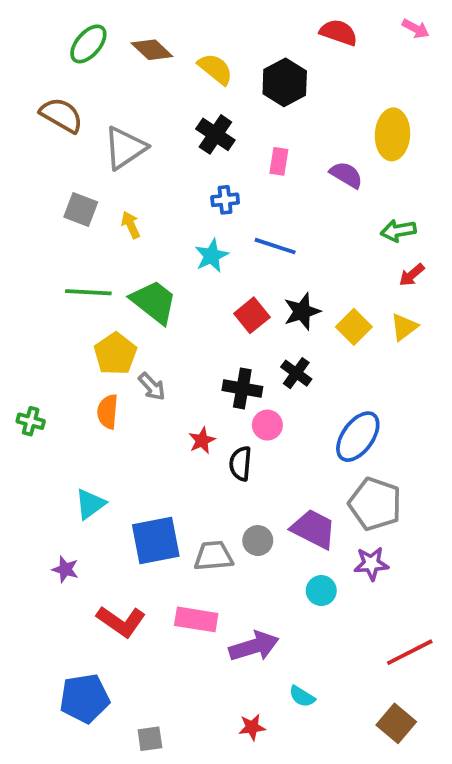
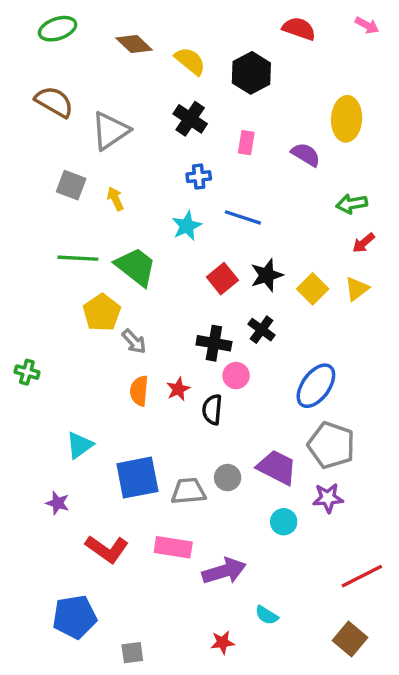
green ellipse: (88, 44) -> (58, 29), moved, turned 30
orange semicircle: (108, 412) -> (139, 391), moved

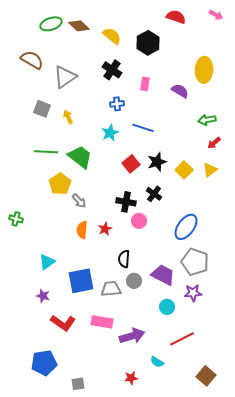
green ellipse: (58, 29) -> (51, 24), moved
black semicircle: (212, 410) -> (124, 259), moved
purple star: (58, 503) -> (43, 296), moved
red line: (362, 576) -> (182, 339), moved

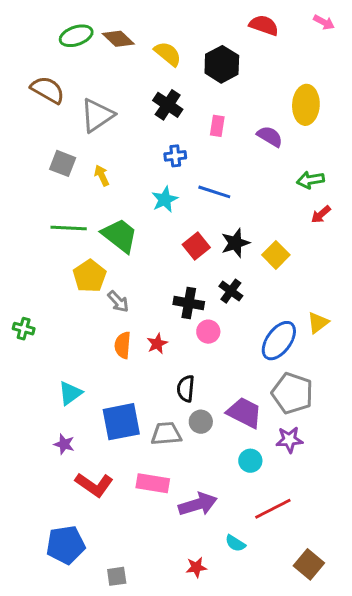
yellow triangle: (210, 170) -> (318, 323), moved

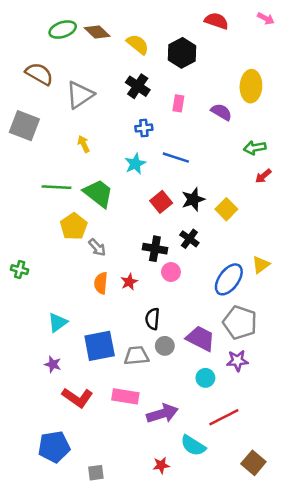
gray square: (63, 163) -> (24, 126), moved, size x1.4
cyan semicircle: (235, 543) -> (193, 446), size x1.5

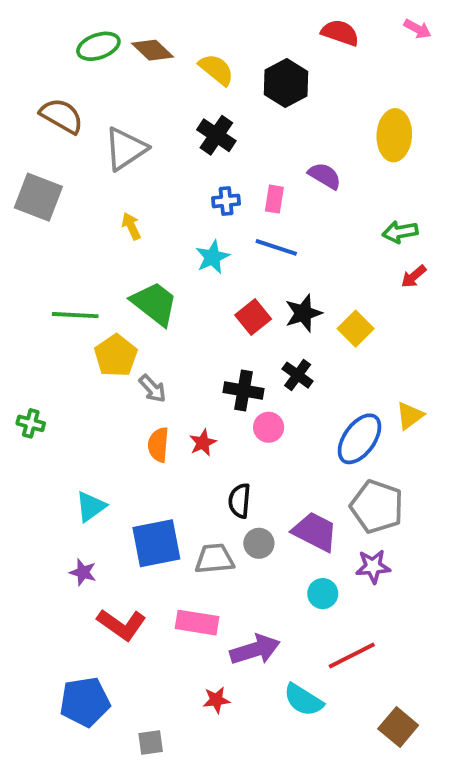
pink rectangle: (178, 103) -> (274, 199), moved
purple semicircle: (221, 112) -> (325, 176), moved
green line: (56, 187) -> (75, 315), moved
red star: (161, 465) -> (216, 700), moved

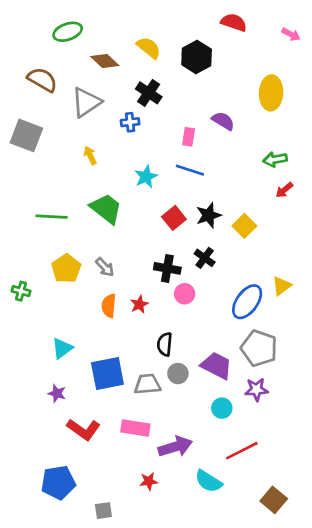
pink arrow: (417, 29) -> (291, 34), moved
brown diamond: (153, 50) -> (105, 61), moved
blue cross: (226, 201) -> (130, 122), moved
yellow pentagon: (116, 356) -> (66, 268), moved

